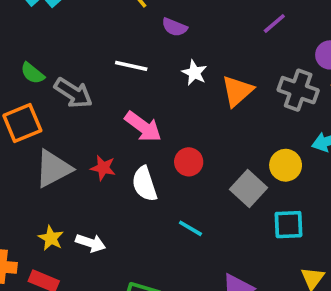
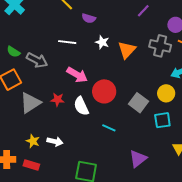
red circle: (189, 162) -> (104, 91), size x1.5
yellow circle: (286, 165) -> (166, 93), moved

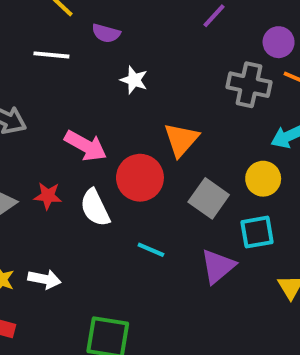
white line: (67, 42) -> (51, 55), moved
orange triangle: (127, 50) -> (181, 140), moved
purple triangle: (138, 159) -> (218, 266), moved

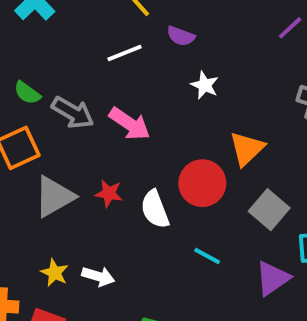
white line: (51, 55) -> (124, 53), turned -32
pink arrow: (86, 146) -> (130, 124), moved

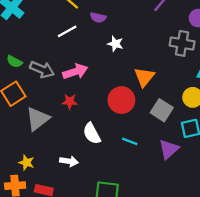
pink arrow: (130, 124) -> (75, 72), turned -45
red star: (109, 193) -> (70, 101), moved
white semicircle: (155, 209) -> (92, 134), moved
yellow star: (55, 273) -> (26, 163), moved

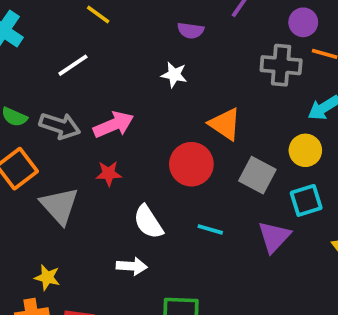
purple semicircle: (98, 17) -> (191, 30), moved
white line: (67, 31) -> (73, 65), moved
orange triangle: (144, 77) -> (225, 124), turned -30
gray triangle: (38, 119) -> (59, 206), turned -30
white arrow: (69, 161) -> (132, 266), moved

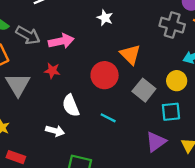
purple triangle: (274, 237) -> (156, 142), moved

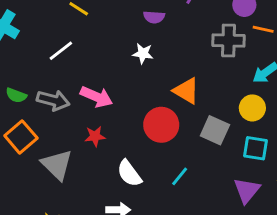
pink arrow: (61, 41) -> (97, 97), turned 50
cyan square: (171, 112) -> (255, 148), turned 30
cyan line: (108, 118) -> (180, 176), turned -63

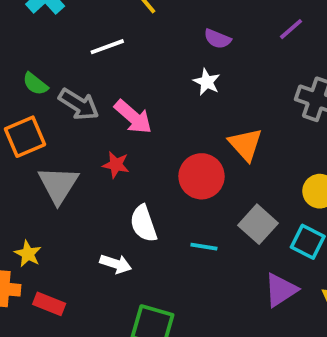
purple semicircle: (154, 17) -> (217, 39), moved
gray square: (215, 130) -> (258, 224), moved
cyan line: (180, 176) -> (204, 247), turned 42

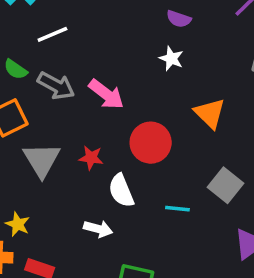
white line: (107, 47) -> (52, 34), moved
red star: (116, 165) -> (91, 158), moved
red circle: (201, 176) -> (151, 143), moved

